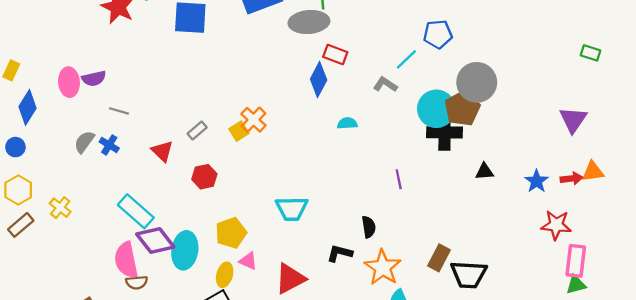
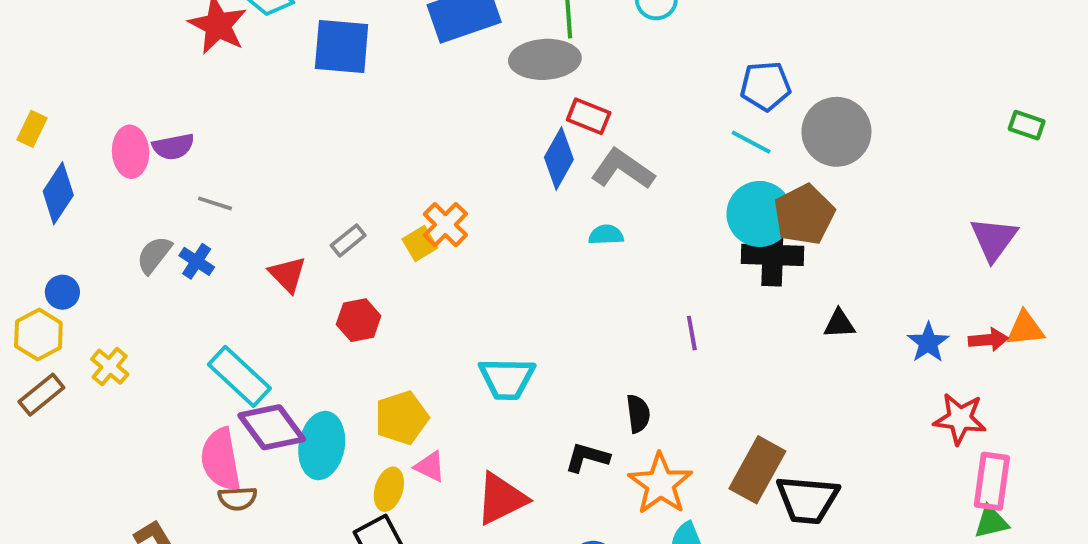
cyan line: (406, 59) -> (751, 142), moved, turned 70
gray circle: (477, 82) -> (836, 132), moved
gray L-shape: (385, 84) -> (623, 169), moved, size x1.5
blue circle: (15, 147) -> (62, 292), moved
brown rectangle: (439, 258) -> (757, 470), size x1.4

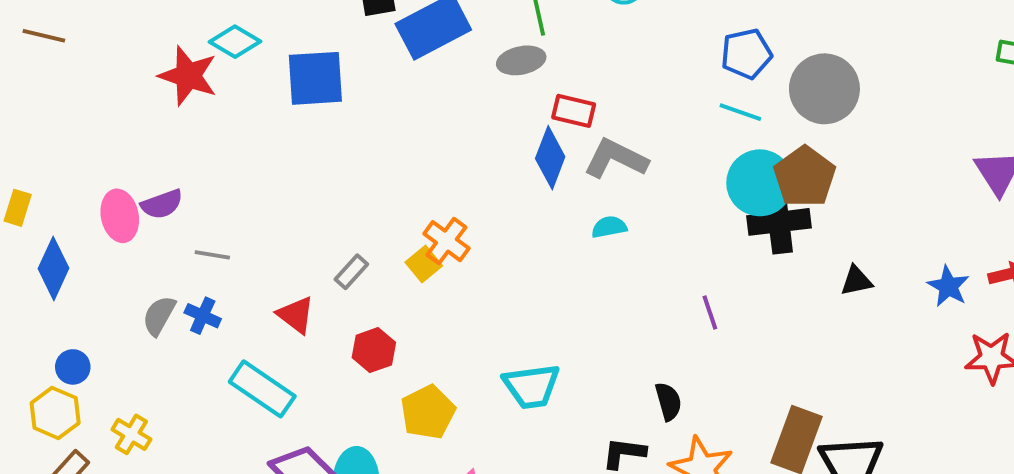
gray ellipse: (545, 59) -> (521, 60), size x0.7
cyan rectangle: (239, 376) -> (262, 389), moved
yellow pentagon: (402, 418) -> (428, 412), moved

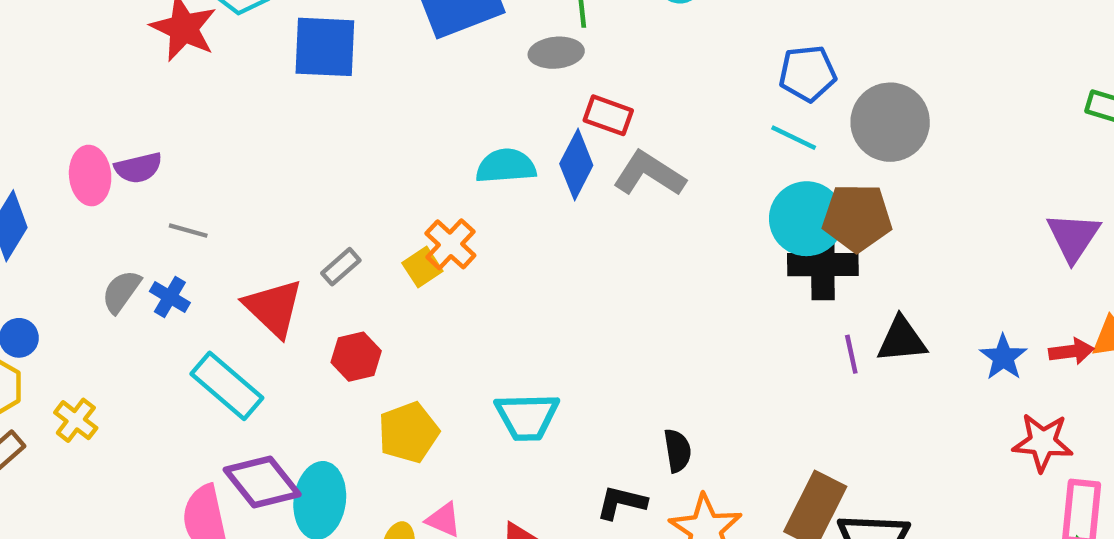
brown pentagon: (805, 177) -> (857, 218), turned 30
cyan semicircle: (609, 227) -> (506, 166), moved, size x1.5
black triangle: (856, 281) -> (902, 340), size x1.4
purple line: (710, 313) -> (851, 354), moved
red triangle: (296, 315) -> (274, 308), size x1.4

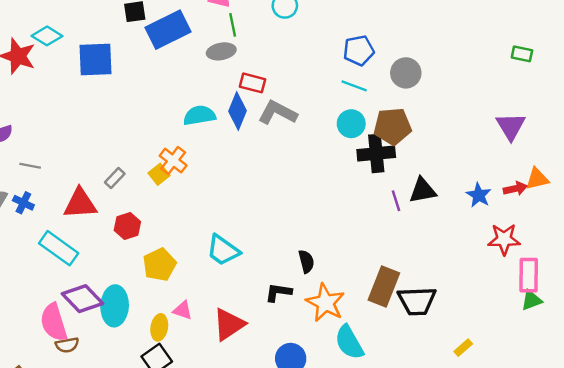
gray circle: (890, 122) -> (406, 73), size x0.7
cyan circle: (806, 219) -> (351, 124), moved, size x0.7
red triangle: (274, 308) -> (80, 204), turned -42
cyan trapezoid: (527, 417) -> (223, 250), turned 42

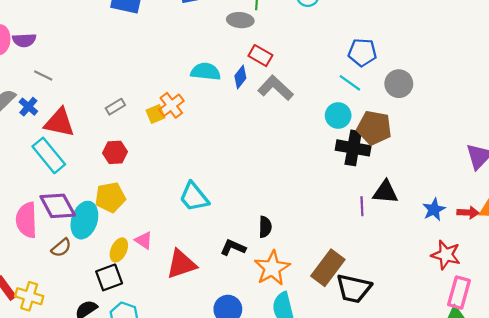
blue diamond: (238, 111) -> (240, 77), size x0.7
purple line: (396, 201) -> (362, 206), moved
red triangle: (80, 204) -> (59, 123), moved
yellow pentagon: (159, 265) -> (110, 197), moved
brown semicircle: (67, 345) -> (61, 248), moved, turned -45

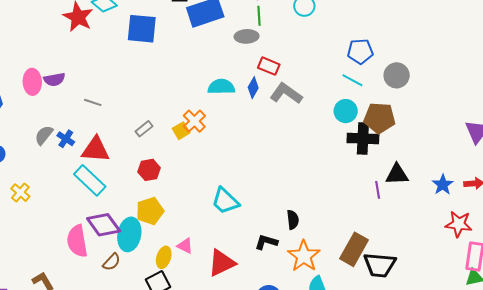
gray line: (43, 75) -> (93, 102), moved

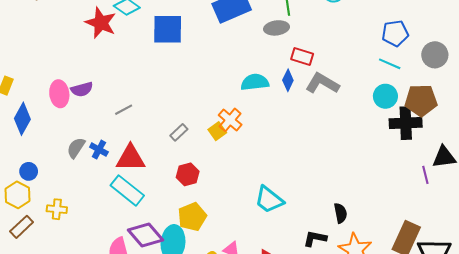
gray line: (93, 102) -> (124, 110), turned -42
yellow cross: (20, 193) -> (57, 209), turned -30

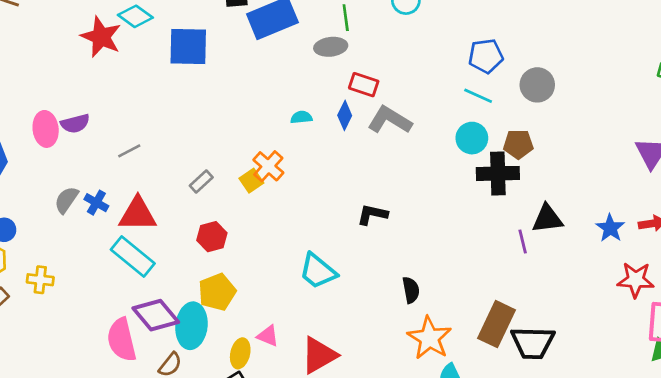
cyan semicircle: (255, 82) -> (301, 117), size x0.6
brown pentagon: (421, 100) -> (518, 144), size x0.7
black L-shape: (315, 238) -> (372, 214), moved

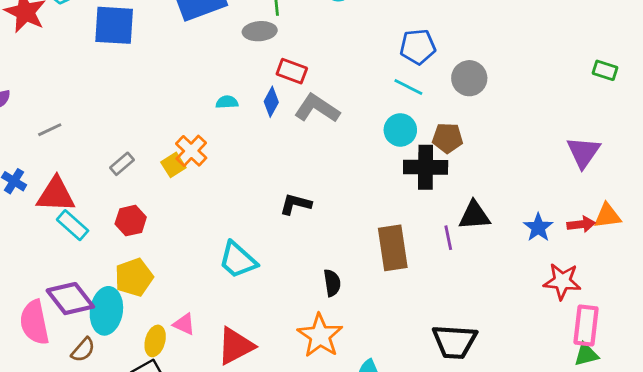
cyan rectangle: (133, 257) -> (73, 225), moved, size x0.7
brown rectangle: (497, 324) -> (393, 248), moved, turned -36
orange star: (429, 338) -> (320, 336), moved

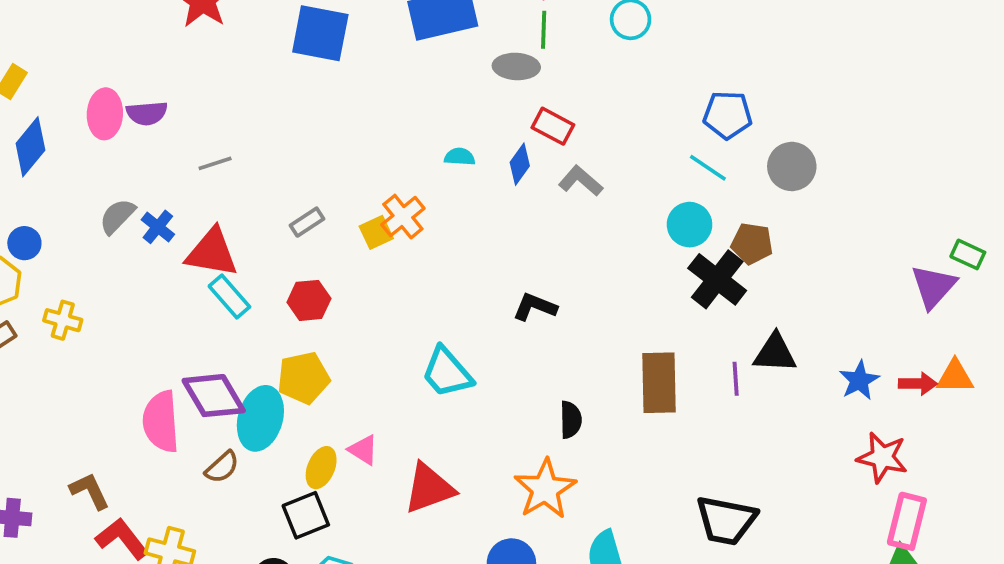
green rectangle: (605, 70) -> (968, 254), moved
gray L-shape: (317, 108) -> (581, 181), size x0.7
black cross: (426, 167) -> (717, 279), turned 30

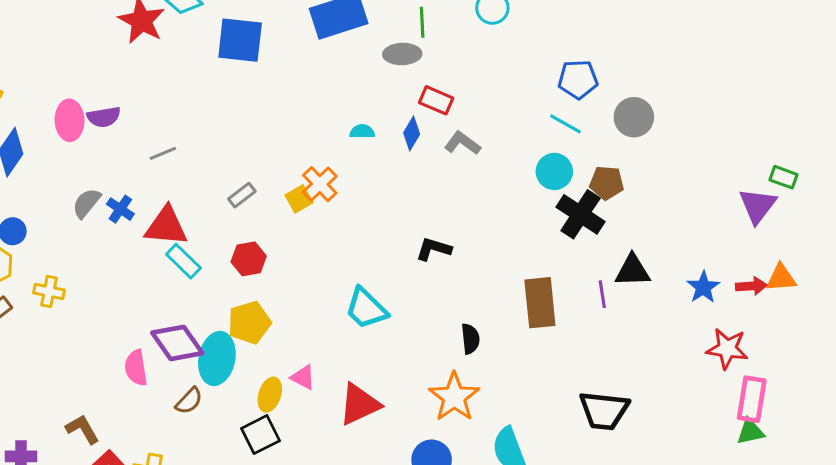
pink semicircle: (161, 422) -> (136, 368), size x0.7

